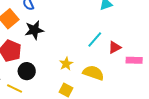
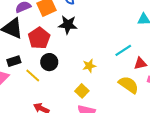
yellow semicircle: (93, 73) -> (129, 85), moved

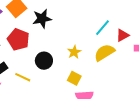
black circle: (49, 62) -> (44, 61), moved
yellow semicircle: (129, 85) -> (104, 53), moved, turned -50

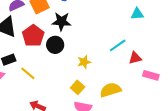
yellow semicircle: (104, 53) -> (110, 90), moved
black circle: (44, 61) -> (55, 45), moved

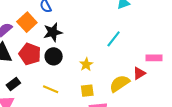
red triangle: (135, 58) -> (139, 73), moved
yellow line: (28, 73) -> (51, 89), moved
yellow square: (78, 87) -> (87, 91), turned -32

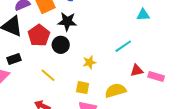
red triangle: (139, 73) -> (137, 70), moved

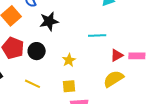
black star: (67, 22) -> (49, 21), moved
cyan line: (123, 46) -> (97, 36), turned 48
yellow semicircle: (115, 91) -> (113, 79), moved

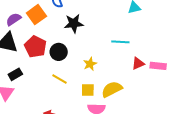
yellow semicircle: (113, 79) -> (112, 89), moved
yellow line: (32, 84) -> (59, 79), moved

